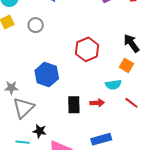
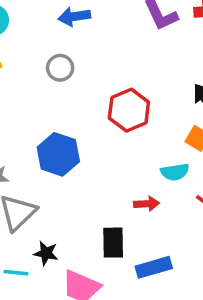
gray circle: (36, 25) -> (60, 68), moved
black rectangle: (74, 105) -> (113, 243), moved

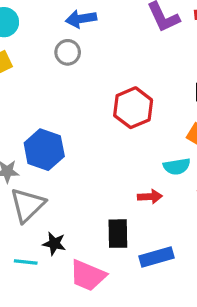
gray circle: (60, 68) -> (68, 52), moved
blue hexagon: (58, 154) -> (44, 150), moved

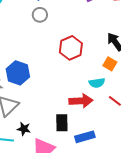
gray circle: (68, 52) -> (40, 15), moved
red arrow: (150, 197) -> (81, 101), size x1.6

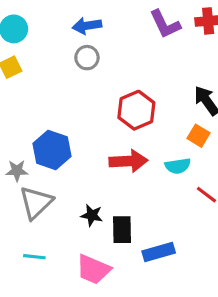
red arrow: (81, 101) -> (128, 161), moved
black star: (24, 129) -> (92, 215), moved

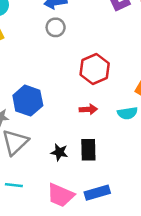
red arrow: (128, 161) -> (88, 109), size x0.6
black rectangle: (122, 230) -> (88, 150), moved
blue rectangle: (159, 252) -> (97, 193), moved

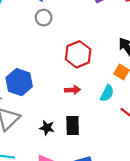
cyan semicircle: (127, 113) -> (107, 93), turned -54

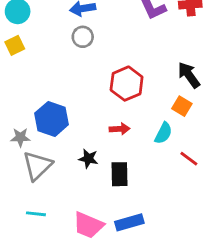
black star: (47, 128) -> (88, 159), moved

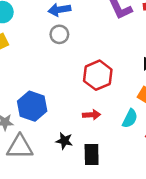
gray triangle: (37, 166) -> (20, 147), turned 44

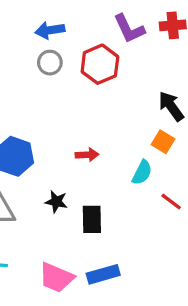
red hexagon: (98, 75) -> (100, 64), moved
red arrow: (92, 115) -> (87, 155), moved

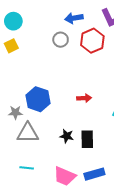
blue arrow: (50, 30) -> (74, 18), moved
black star: (56, 202) -> (67, 136), moved

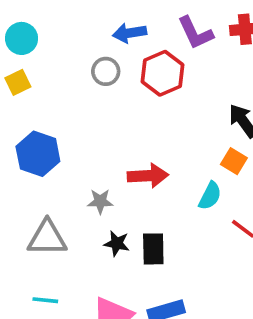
red arrow: (84, 98) -> (148, 176), size x1.5
blue hexagon: (38, 99) -> (38, 154), moved
gray star: (15, 113) -> (100, 201), moved

